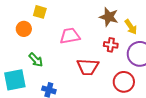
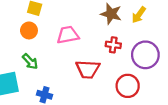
yellow arrow: (131, 27) -> (139, 15), moved, turned 70
orange circle: (24, 29) -> (29, 30), moved

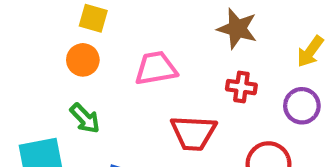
yellow arrow: (139, 15) -> (310, 52), moved
purple circle: (145, 55) -> (302, 106), size x0.7

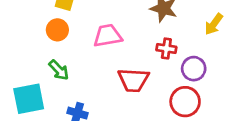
purple circle: (302, 106) -> (194, 69), moved

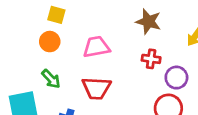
red trapezoid: (133, 80) -> (96, 88), moved

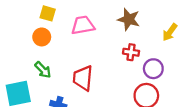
pink trapezoid: (96, 47) -> (83, 25), moved
red trapezoid: (96, 88) -> (83, 78), turned 92

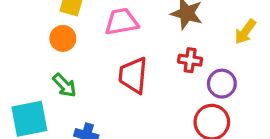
red trapezoid: (83, 78) -> (133, 75), moved

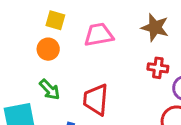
red trapezoid: (133, 75) -> (96, 100), moved

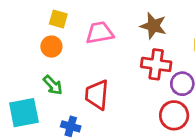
red cross: (158, 68) -> (156, 64), size x1.5

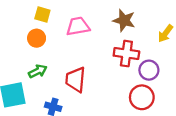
green arrow: (53, 85) -> (38, 71), turned -72

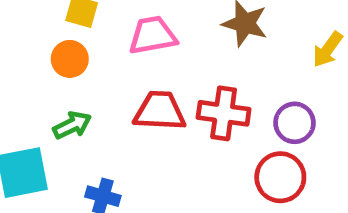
red cross: (126, 54) -> (224, 113), moved
red trapezoid: (76, 80) -> (160, 111), moved, turned 88

